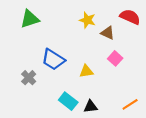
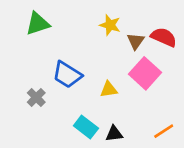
red semicircle: (130, 17) -> (164, 37), moved
brown triangle: (108, 33) -> (136, 41), turned 40
pink square: (115, 58) -> (145, 73), size x1.6

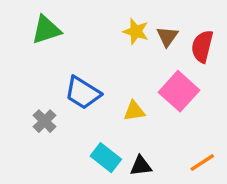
red semicircle: (164, 37) -> (202, 46), turned -100
brown triangle: (136, 41) -> (167, 36), moved

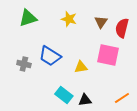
yellow star: (136, 31) -> (69, 19), moved
pink square: (179, 91) -> (108, 55), turned -30
gray cross: (45, 121) -> (24, 64), moved, turned -32

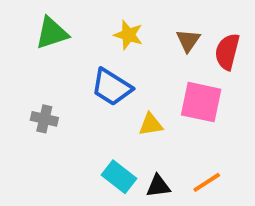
blue trapezoid: (50, 56) -> (112, 87), moved
orange line: (122, 98) -> (207, 182), moved

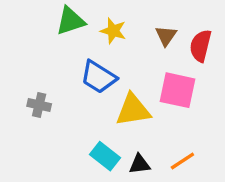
green triangle: (52, 33) -> (70, 21), moved
yellow triangle: (151, 124) -> (133, 110), size x1.6

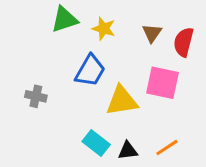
blue trapezoid: (98, 77) -> (90, 71), turned -92

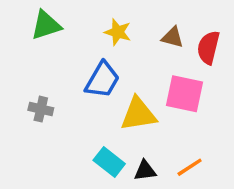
green triangle: (65, 19) -> (46, 25), moved
brown triangle: (152, 33) -> (172, 37), turned -50

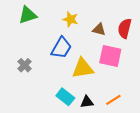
brown triangle: (172, 37) -> (99, 29), moved
gray cross: (41, 109) -> (25, 65), turned 32

